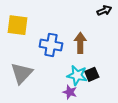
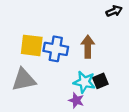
yellow square: (17, 25) -> (32, 45), moved
gray triangle: (22, 73) -> (24, 80), turned 35

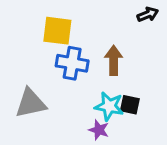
yellow square: (32, 45) -> (57, 31), moved
black square: (100, 81) -> (130, 105), turned 35

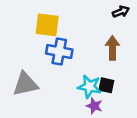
brown arrow: (114, 60) -> (112, 48), moved
purple star: (99, 130) -> (94, 106), moved

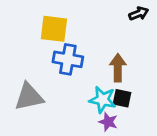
brown arrow: (112, 48) -> (118, 68), moved

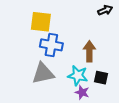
gray triangle: (29, 97) -> (43, 73), moved
black square: (122, 98) -> (101, 78), moved

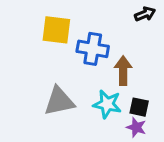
blue cross: (51, 45) -> (93, 49), moved
purple star: (82, 92) -> (136, 127), moved

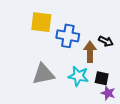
black arrow: (145, 14) -> (106, 41), moved, turned 48
purple star: (136, 127) -> (108, 93), moved

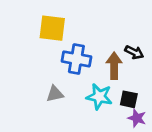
blue cross: (68, 36) -> (76, 59), moved
gray triangle: (43, 74) -> (55, 94), size x0.6

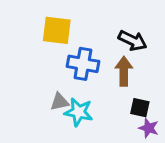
black arrow: (134, 52) -> (133, 41), moved, size x1.4
cyan star: (99, 97) -> (79, 112), moved

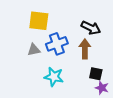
blue cross: (83, 64) -> (57, 44), turned -30
gray triangle: (60, 102) -> (34, 50), moved

